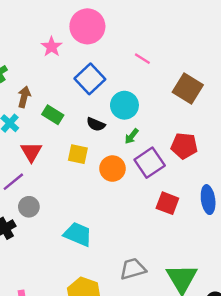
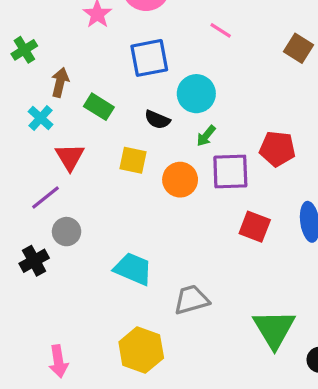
blue square: (90, 79) -> (149, 58), turned 32
brown square: (188, 89) -> (299, 48), moved, size x0.7
purple square: (150, 163) -> (230, 172), turned 32
gray trapezoid: (133, 269) -> (191, 300), moved

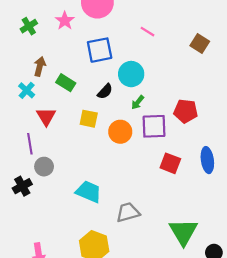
green cross: (24, 50) -> (29, 26), moved
black semicircle: (157, 120) -> (105, 91), turned -70
purple line: (45, 197) -> (30, 144), turned -60

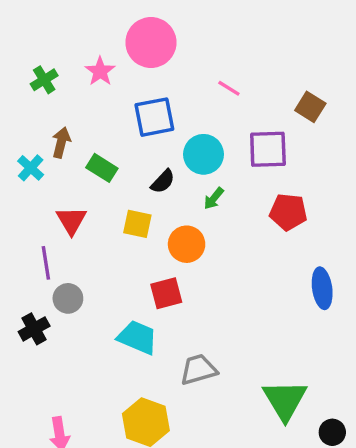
cyan cross: (27, 90) -> (31, 168), moved
purple square: (154, 126) -> (268, 149), moved
red square: (170, 163) -> (166, 293), moved, turned -36

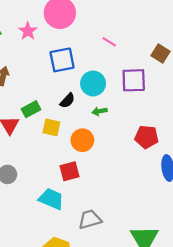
green rectangle: (102, 168) -> (31, 109), moved, turned -60
green arrow: (214, 198) -> (99, 111), turned 40
red pentagon: (288, 212) -> (147, 137), moved

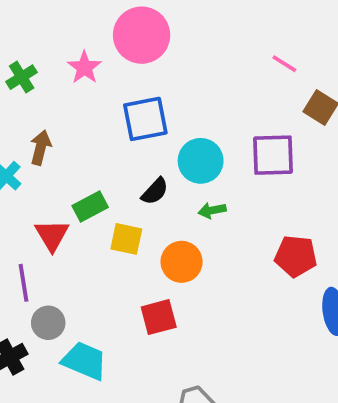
pink line: (109, 42) -> (284, 64), moved
cyan trapezoid: (51, 199) -> (84, 361), moved

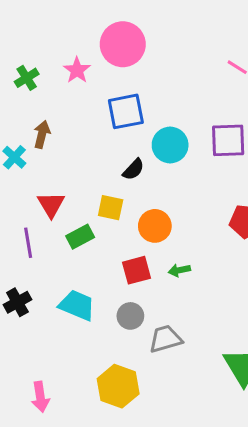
green rectangle: (90, 207) -> (80, 237), moved
green arrow: (212, 210) -> (179, 270), moved
gray circle: (48, 323) -> (130, 316), moved

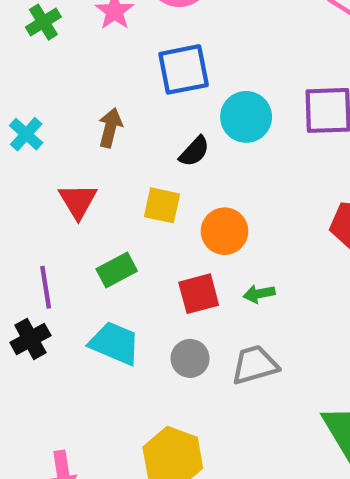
brown arrow: (42, 134) -> (110, 128), moved
green rectangle: (80, 237) -> (117, 270), moved
purple line: (28, 243) -> (46, 287), moved
gray trapezoid: (166, 339) -> (255, 365), moved

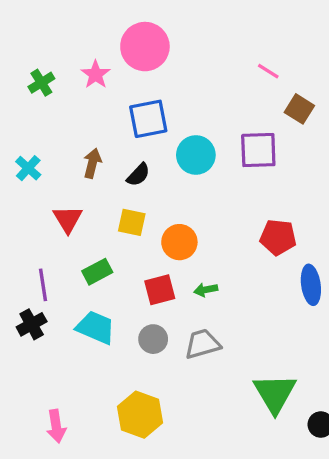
black semicircle: (194, 151) -> (138, 175), moved

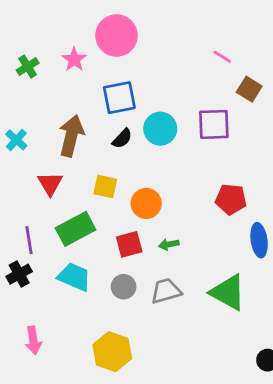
brown arrow: (92, 163) -> (71, 136), size x1.6
black semicircle: (138, 175) -> (122, 139), moved
green rectangle: (97, 272) -> (76, 229), size x1.5
green triangle: (275, 393) -> (228, 292), moved, turned -30
pink arrow: (56, 426) -> (33, 340), moved

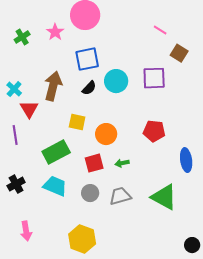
red triangle: (50, 184) -> (29, 109), moved
red pentagon: (231, 199) -> (154, 131), moved
purple line: (29, 240) -> (15, 135), moved

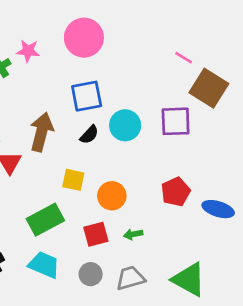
pink star: (55, 32) -> (28, 51), moved, turned -30
brown square: (179, 53) -> (209, 88), size x1.6
red pentagon: (154, 131) -> (176, 192), turned -30
blue ellipse: (186, 160) -> (218, 209), moved, turned -65

